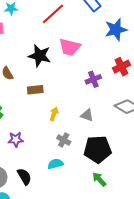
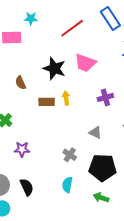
yellow arrow: (54, 114) -> (66, 98), moved, turned -32
cyan semicircle: (55, 164) -> (67, 185), moved, turned -70
green arrow: (99, 179) -> (101, 198), turned -35

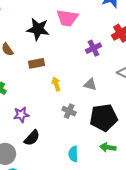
yellow arrow: (66, 98) -> (56, 84), moved
cyan semicircle: (67, 185) -> (73, 154), moved
black semicircle: (27, 187) -> (32, 138), moved, turned 78

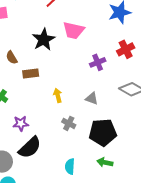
black star: (38, 29) -> (44, 39), turned 30
brown rectangle: (37, 63) -> (31, 73), moved
black semicircle: (32, 138) -> (30, 148), size x1.4

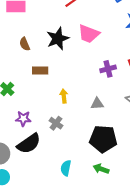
brown semicircle: (12, 58) -> (25, 44), moved
gray triangle: (92, 98) -> (97, 104), turned -32
gray cross: (69, 123) -> (56, 123), moved

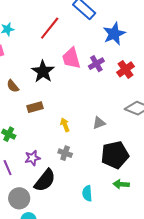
pink trapezoid: (89, 34) -> (71, 58), turned 70
purple cross: (108, 69) -> (96, 64), moved

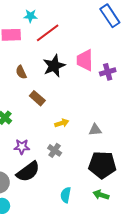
red line: (50, 28) -> (48, 33), moved
brown rectangle: (35, 107) -> (37, 98), turned 42
yellow arrow: (65, 125) -> (62, 123), turned 80

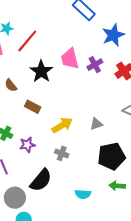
yellow arrow: (62, 123) -> (62, 125), size x1.5
purple star: (22, 147) -> (27, 145), moved
cyan semicircle: (66, 195) -> (83, 194), turned -84

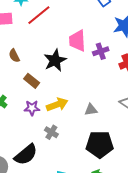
black star: (41, 71) -> (55, 60), moved
purple star: (27, 145) -> (32, 108), moved

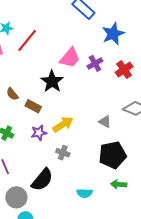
pink trapezoid: (77, 41) -> (70, 58), turned -125
brown semicircle: (14, 56) -> (12, 94), moved
gray triangle: (91, 110) -> (105, 122), moved, turned 48

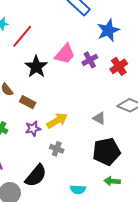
black star: (52, 81) -> (36, 67), moved

